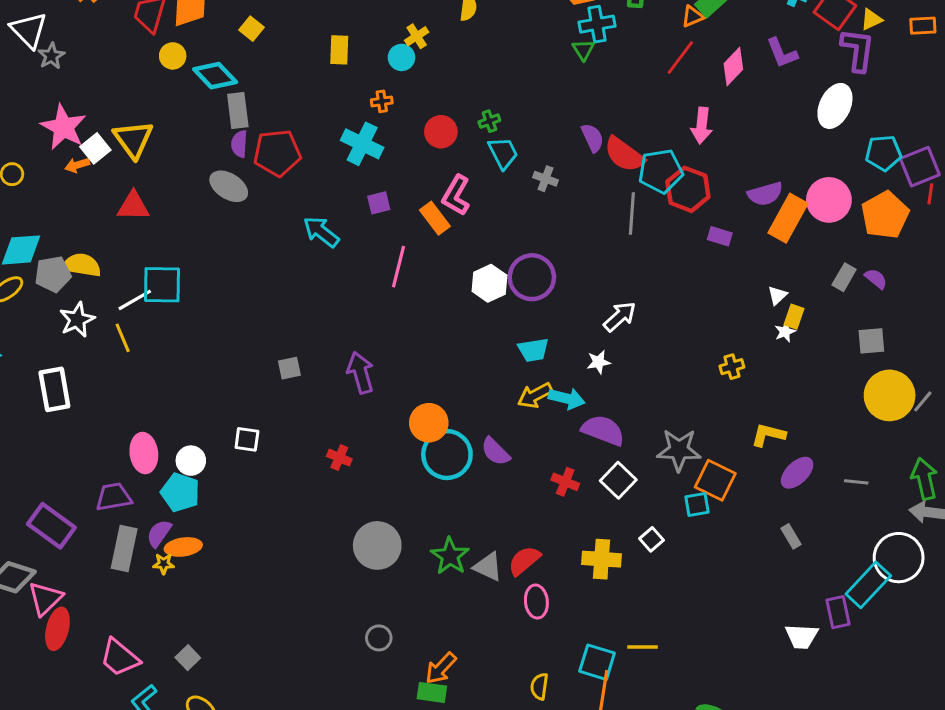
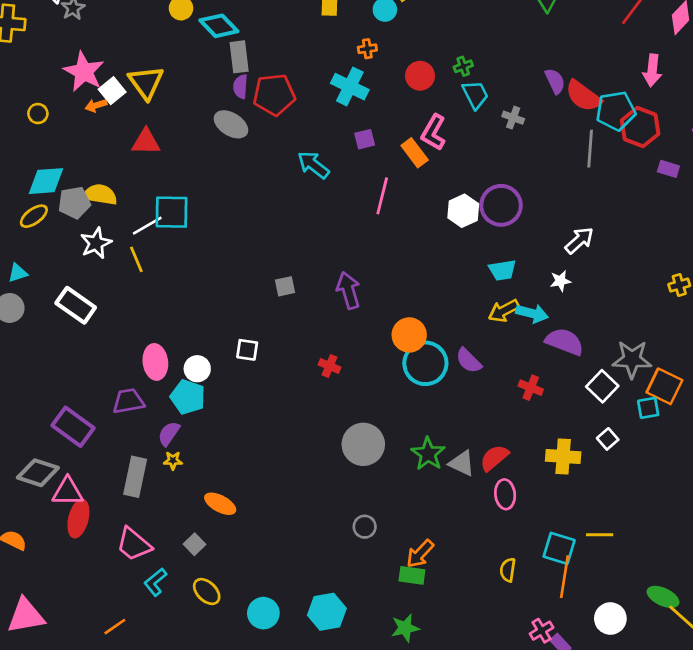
white rectangle: (54, 389) -> (76, 305), turned -45
white square: (618, 480) -> (602, 386), moved
orange ellipse: (183, 547) -> (220, 504), moved, turned 36
gray rectangle: (124, 548) -> (135, 477), moved
pink triangle: (45, 599) -> (68, 492), turned 44

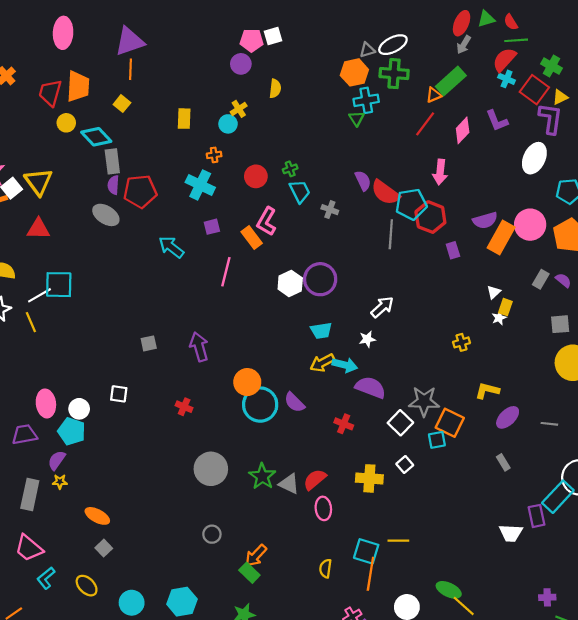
purple rectangle: (668, 169) -> (453, 250), turned 56
gray square: (195, 544) -> (104, 548), moved
green rectangle: (412, 575) -> (249, 573), turned 36

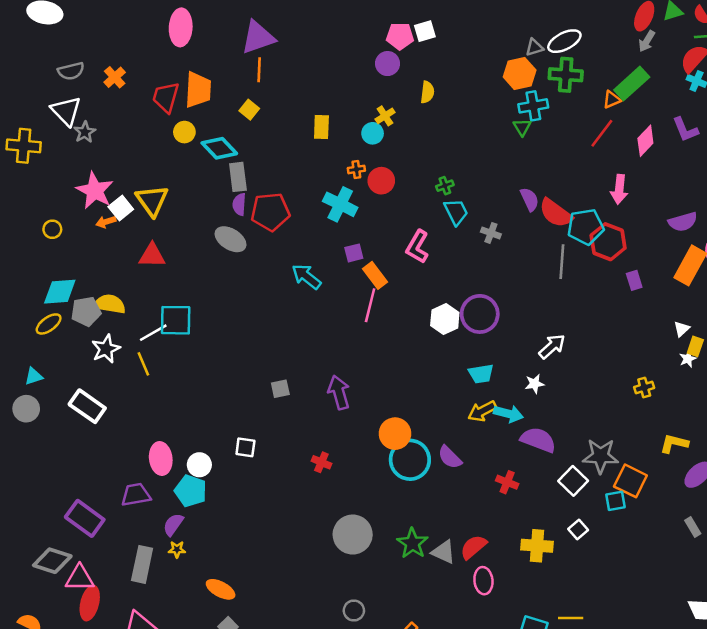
red circle: (256, 176) -> (381, 181), moved
purple semicircle: (485, 220) -> (683, 222), moved
orange rectangle: (252, 237) -> (375, 275), moved

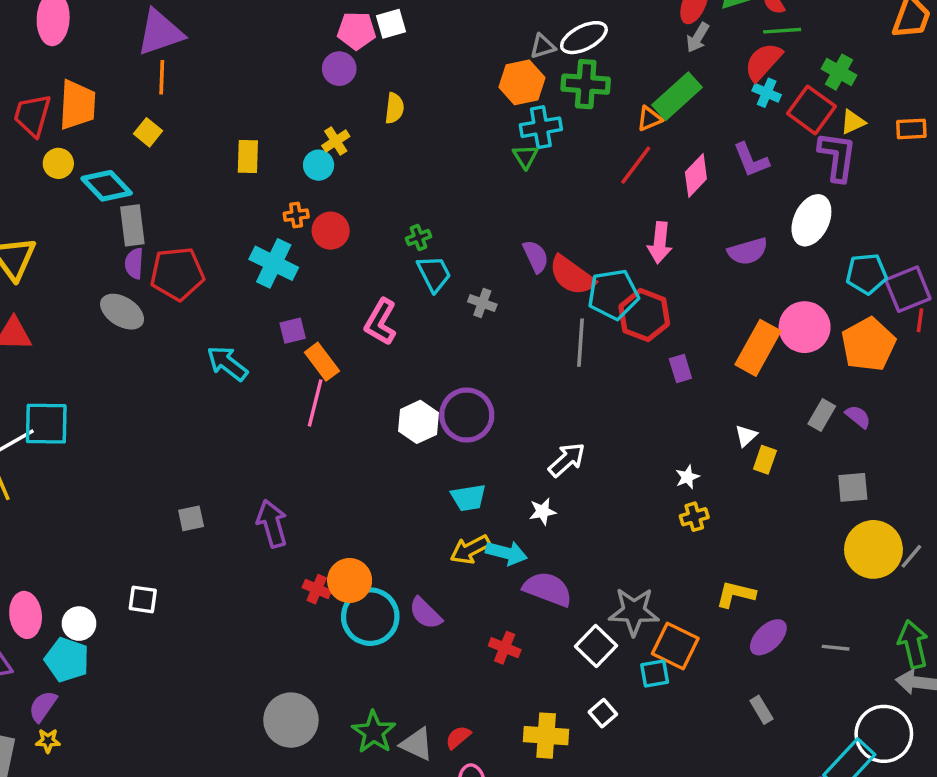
purple semicircle: (683, 222) -> (748, 251), moved
white star: (688, 359) -> (687, 477), moved
red cross: (321, 462) -> (317, 589), moved
red semicircle: (473, 547) -> (458, 737), size x0.7

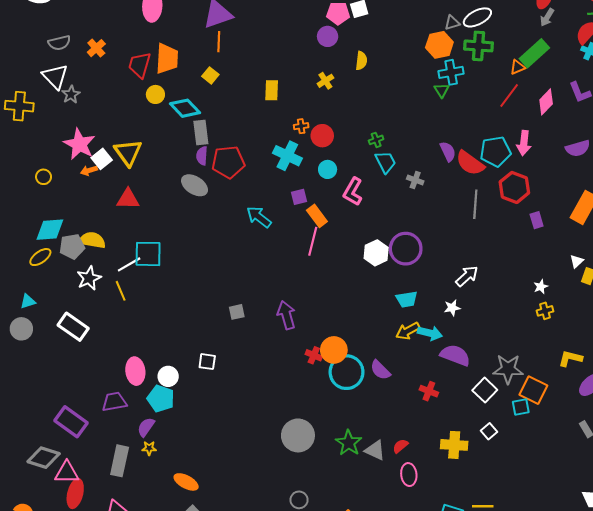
cyan circle: (319, 165) -> (328, 169), moved
cyan pentagon: (613, 294) -> (495, 151), moved

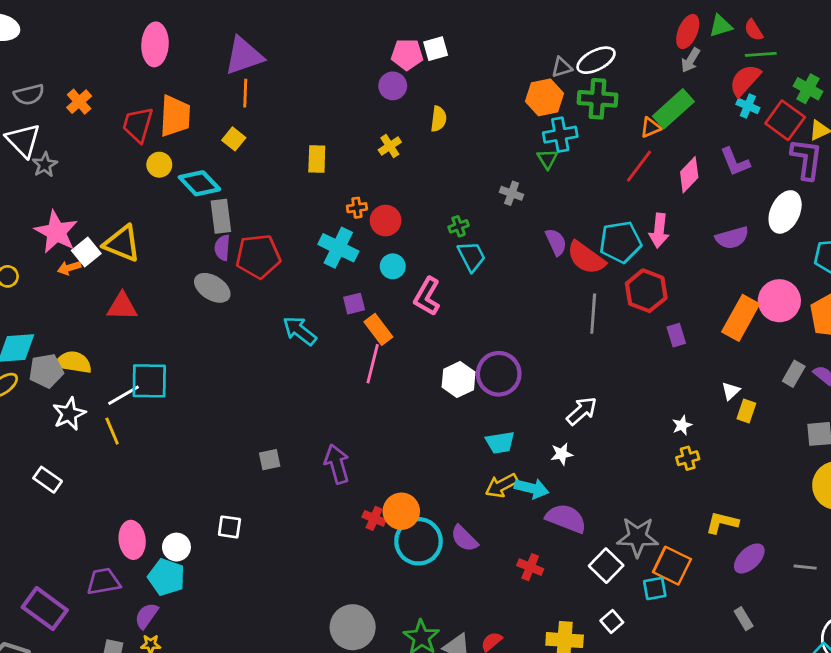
yellow triangle: (128, 153) -> (122, 243), turned -32
gray cross: (415, 180) -> (512, 193), moved
white rectangle: (73, 327) -> (48, 480), size x0.7

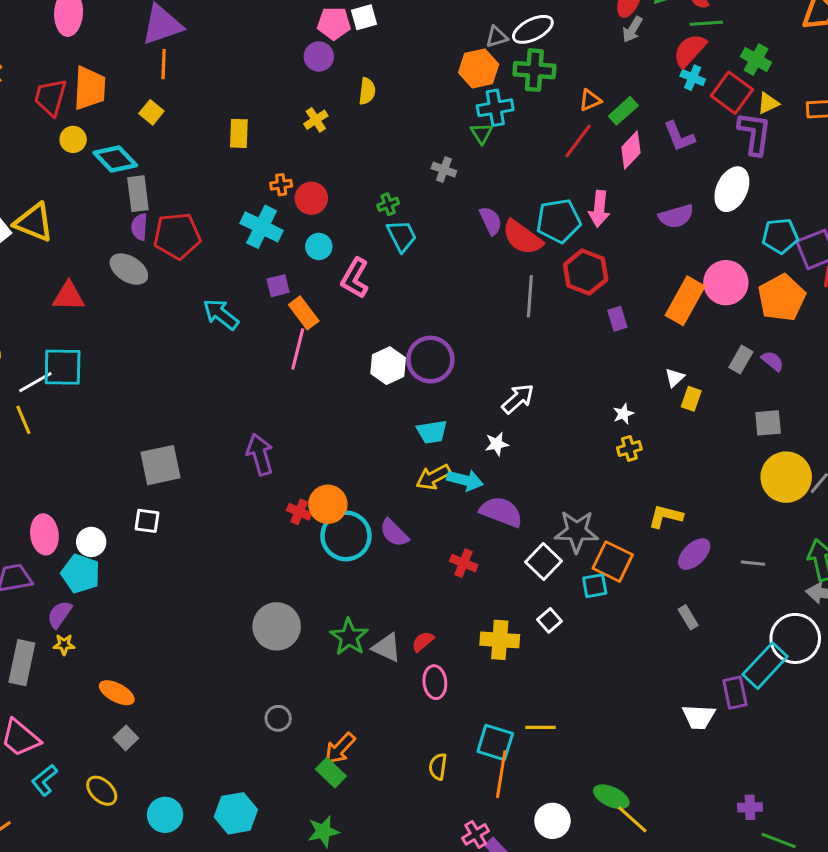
green rectangle: (673, 109) -> (623, 111), moved, size x0.7
red triangle: (122, 306) -> (69, 296), moved
gray square: (270, 460) -> (161, 465), moved, size x1.8

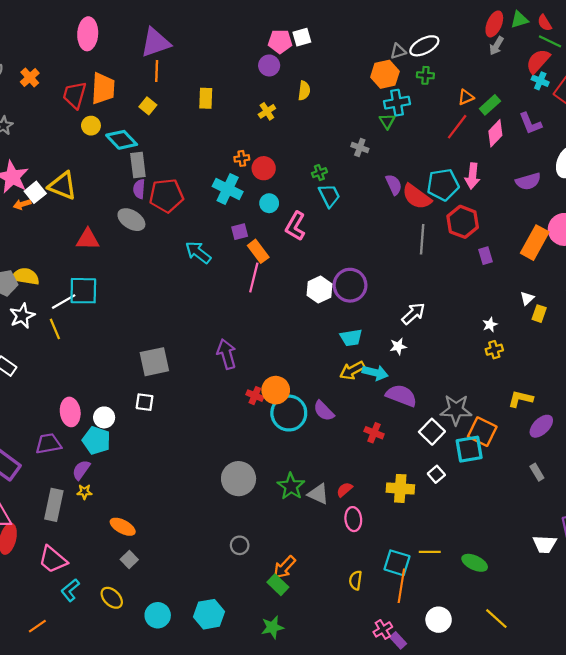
green line: (706, 23) -> (550, 41), turned 30
green cross: (534, 70) -> (425, 75), size x0.6
yellow rectangle: (239, 133) -> (206, 98), moved
cyan square: (595, 586) -> (469, 449), size x1.5
green ellipse: (611, 797) -> (475, 563), moved

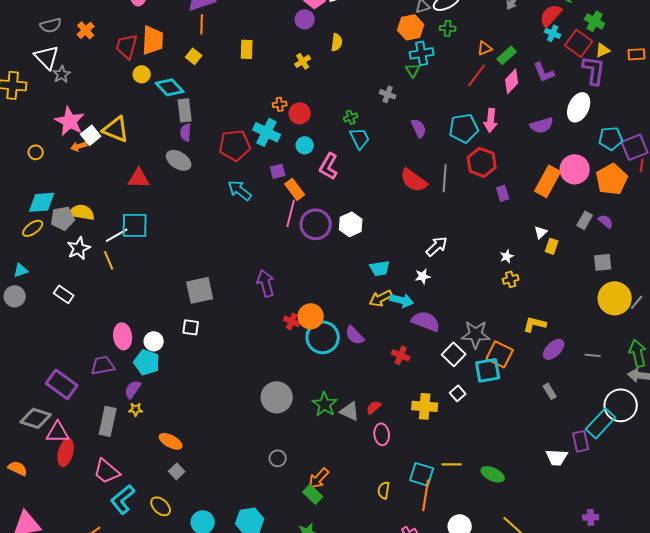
red pentagon: (166, 196) -> (235, 145), moved
red semicircle: (417, 197) -> (414, 180), moved
purple circle: (350, 285) -> (316, 224), moved
cyan L-shape: (70, 590) -> (123, 499), size x1.4

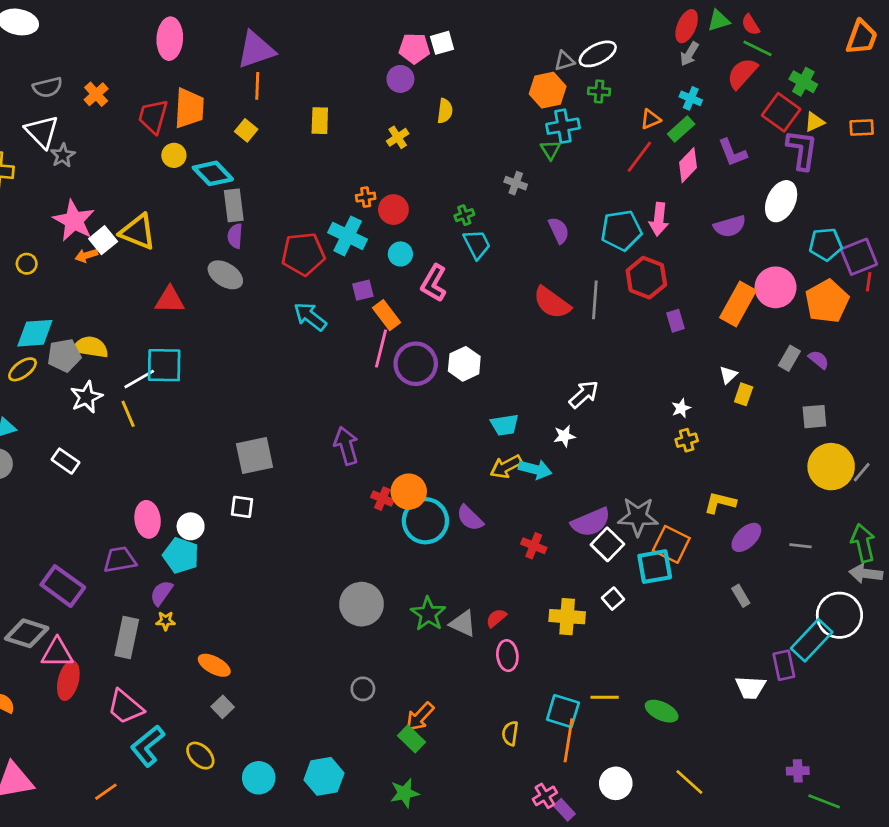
cyan cross: (553, 33) -> (691, 98), moved
purple semicircle: (426, 321) -> (591, 522), moved, turned 136

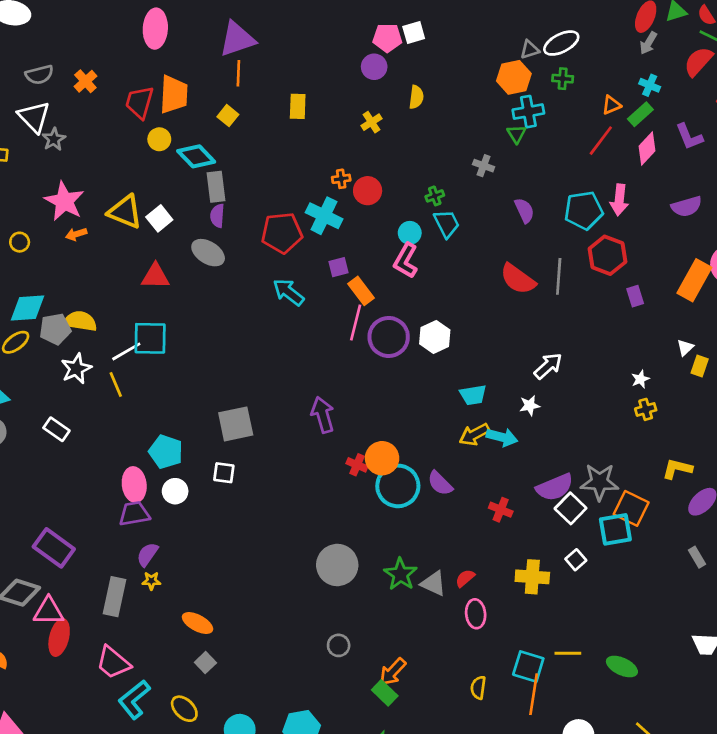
white square: (103, 240) -> (159, 218), moved
cyan circle: (400, 254) -> (410, 233), moved
cyan pentagon: (181, 555) -> (166, 452), moved
purple trapezoid: (120, 560) -> (134, 514), moved

